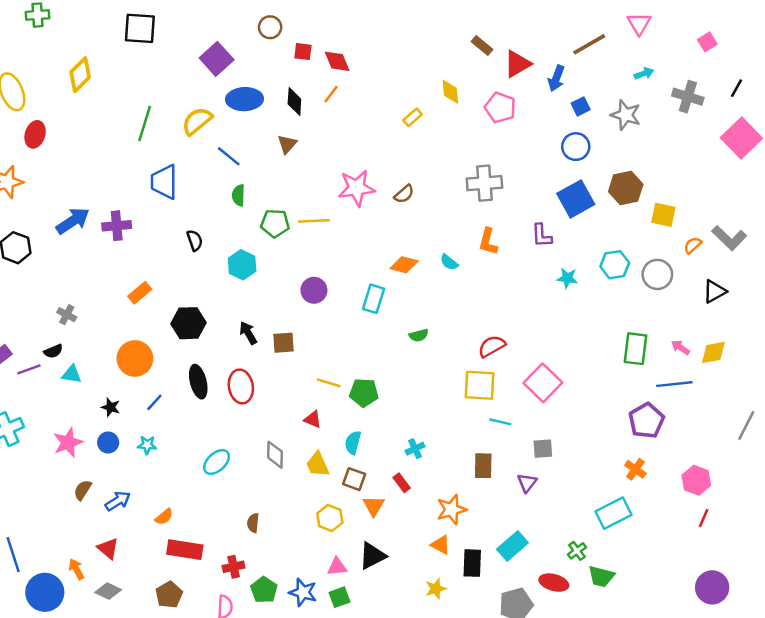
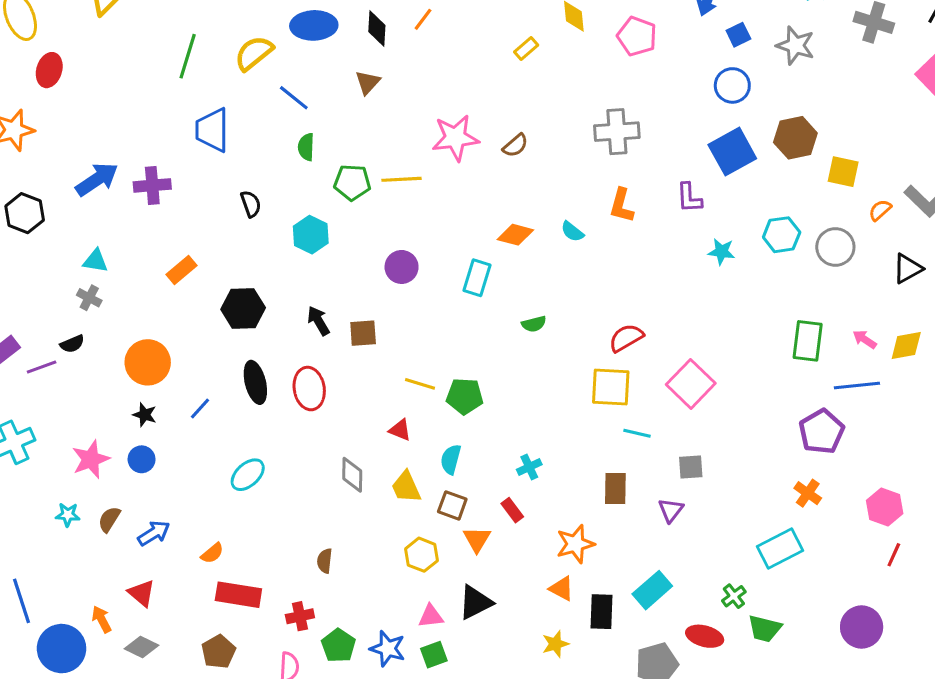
orange circle: (135, 358) -> (148, 362), moved
cyan triangle: (72, 374) -> (95, 261), moved
cyan star: (147, 445) -> (68, 515), moved
cyan ellipse: (217, 462) -> (248, 475), moved
purple circle: (712, 587) -> (862, 627), moved

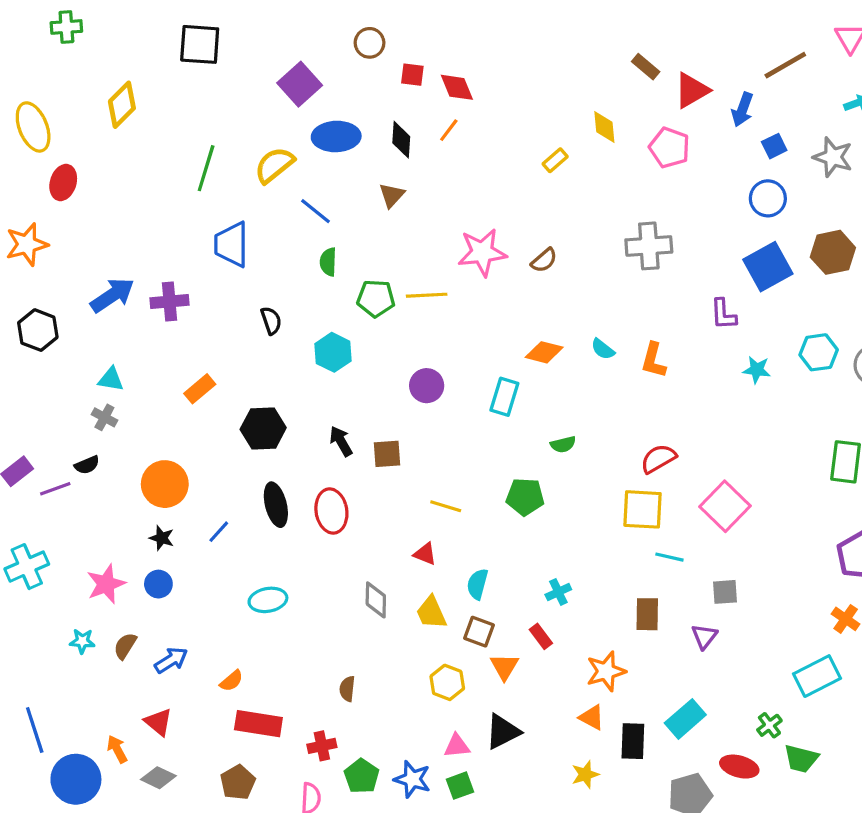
orange L-shape: (622, 205) -> (654, 360), moved
green pentagon: (465, 396) -> (525, 497), moved
cyan ellipse: (248, 475) -> (268, 600), turned 33

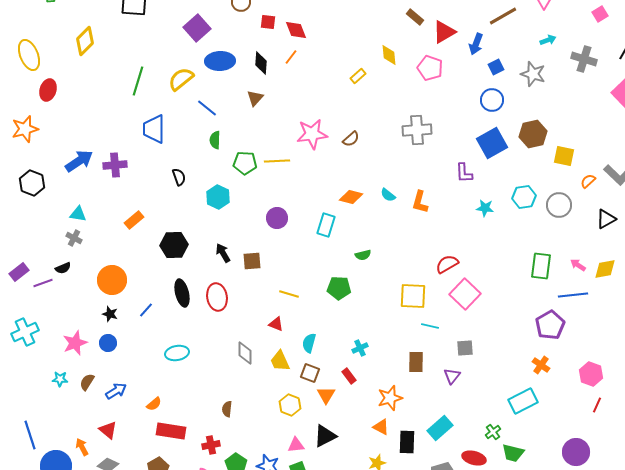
red semicircle: (658, 459) -> (447, 264), moved

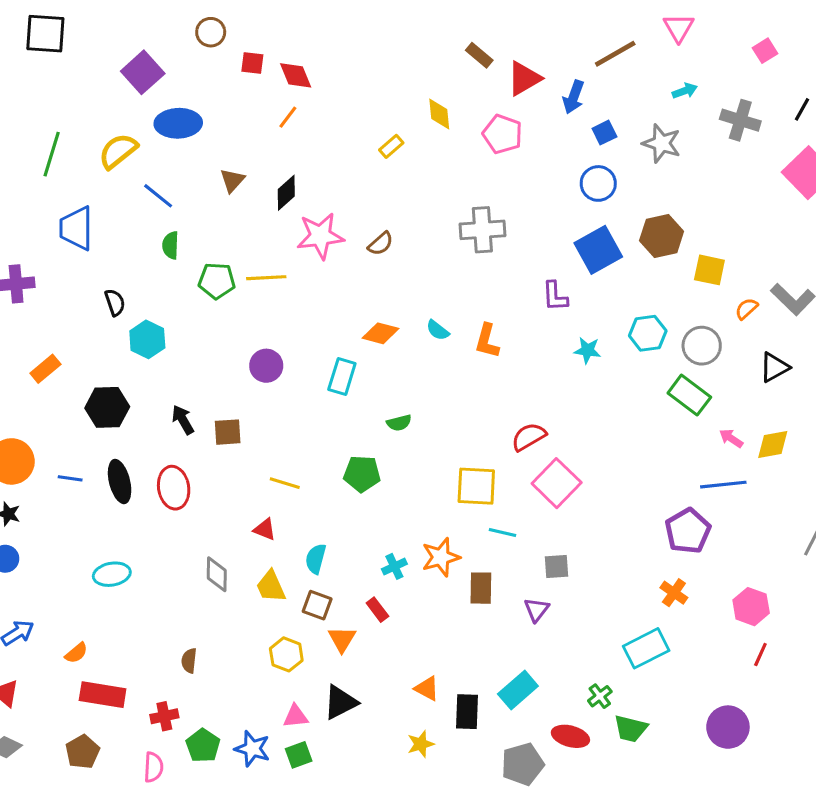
black diamond: (261, 63) -> (286, 193), moved, turned 45
cyan hexagon: (218, 197) -> (147, 339), moved
green rectangle: (541, 266) -> (689, 395), moved, turned -60
blue line: (146, 310) -> (70, 478), moved, turned 56
orange star: (390, 398) -> (441, 557), moved

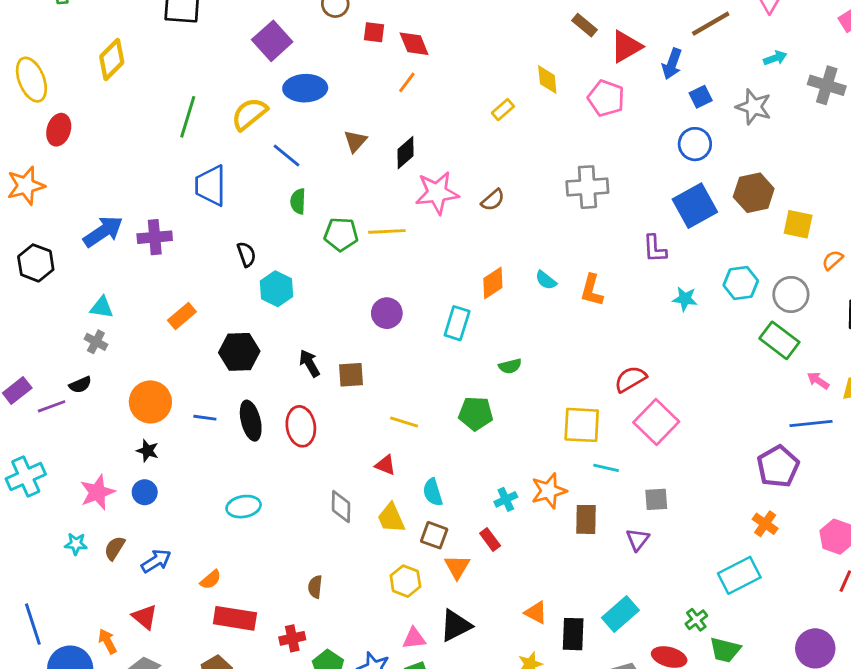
orange diamond: (381, 333) -> (493, 283), turned -48
cyan semicircle: (316, 559) -> (433, 492), turned -32

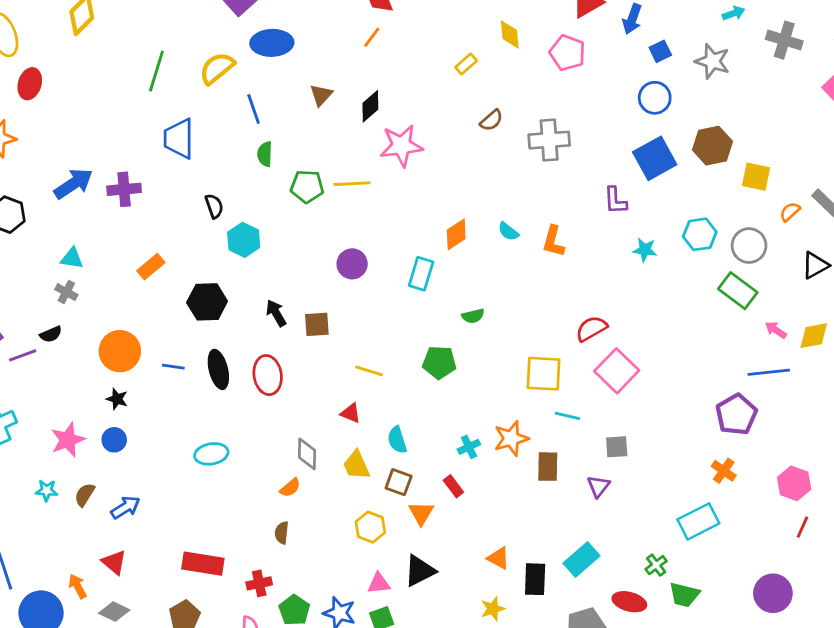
blue line: (287, 156) -> (254, 109), turned 32
brown semicircle: (493, 200) -> (491, 120), moved
orange semicircle: (211, 580) -> (290, 488), moved

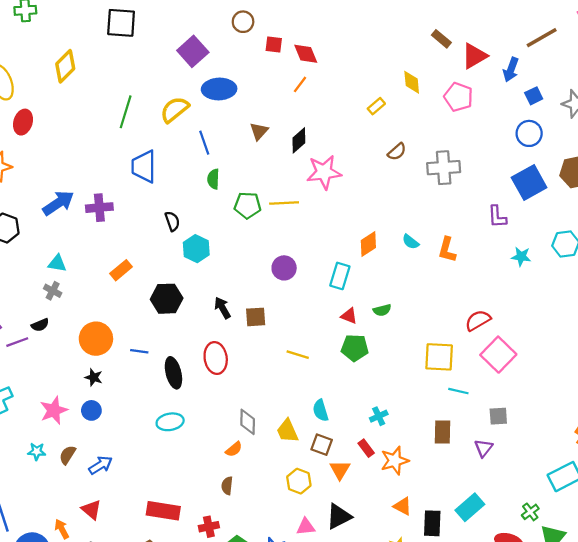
black ellipse: (218, 369) -> (173, 373), moved
red triangle: (351, 413) -> (349, 316), moved
orange star: (511, 438) -> (395, 461), moved

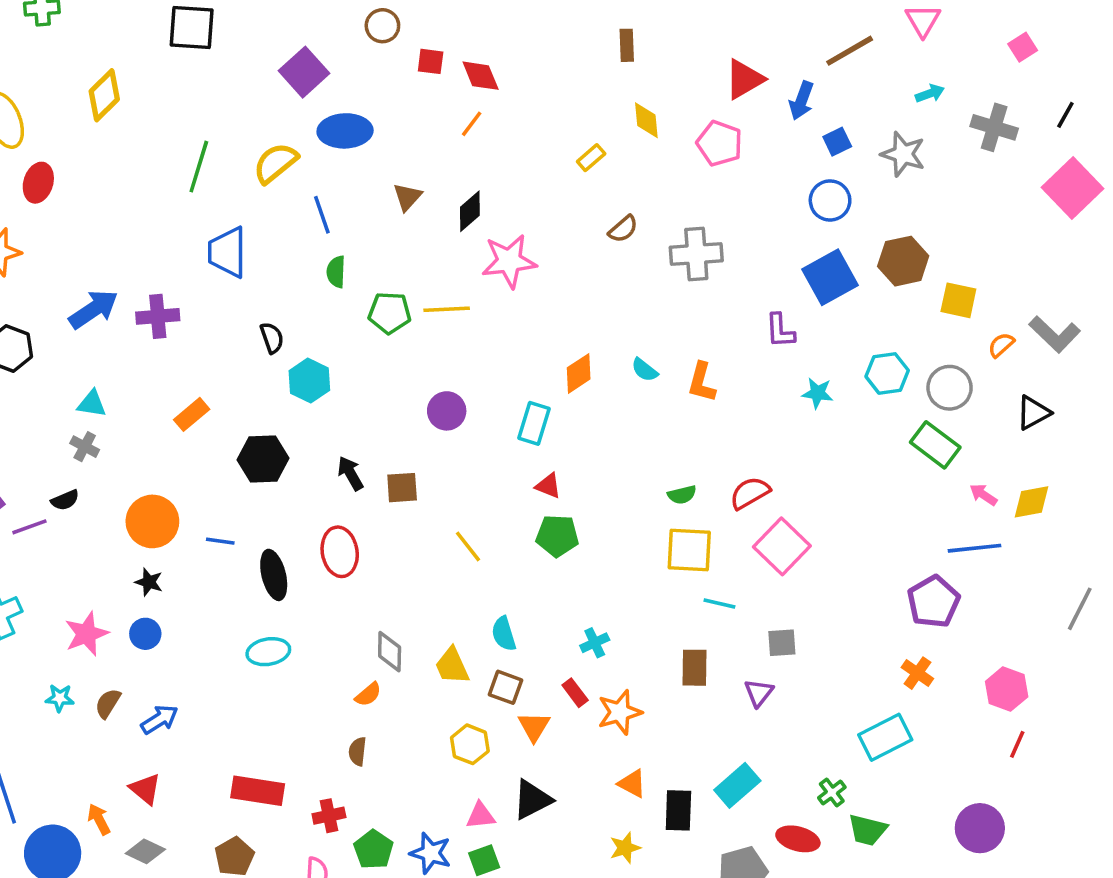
brown rectangle: (441, 39) -> (627, 45), moved, turned 48
green semicircle: (382, 310) -> (682, 495), moved
yellow line: (298, 355) -> (468, 546), turned 35

